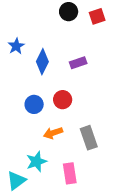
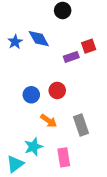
red square: (97, 16) -> (89, 46), moved
blue diamond: (42, 62) -> (39, 39), moved, turned -55
orange arrow: (53, 133) -> (49, 121), turned -126

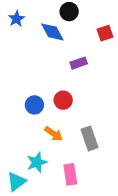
blue diamond: (39, 39) -> (52, 32), moved
blue star: (15, 42) -> (16, 19), moved
red square: (89, 46) -> (105, 33), moved

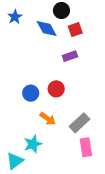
red square: (105, 33) -> (75, 30), moved
gray rectangle: (89, 138) -> (79, 123), turned 66
pink rectangle: (70, 174) -> (86, 147), moved

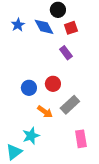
blue star: (15, 17) -> (18, 25), moved
purple rectangle: (70, 56) -> (66, 53), turned 72
gray rectangle: (79, 123) -> (70, 105), moved

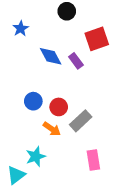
blue diamond: (44, 27) -> (51, 56), moved
red square: (71, 28) -> (97, 39), moved, size x1.5
red circle: (53, 84) -> (59, 107), moved

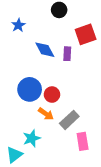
purple rectangle: (76, 61) -> (67, 54), turned 40
blue circle: (33, 101) -> (30, 89), size x1.5
gray rectangle: (81, 121) -> (69, 120), moved

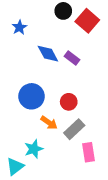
red square: (86, 34) -> (87, 21), moved, turned -30
purple rectangle: (67, 54) -> (72, 58), turned -56
red circle: (52, 95) -> (69, 102), moved

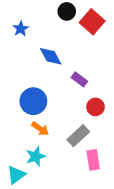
purple rectangle: (72, 58) -> (79, 79), moved
red circle: (69, 102) -> (95, 107), moved
orange arrow: (49, 123) -> (40, 129), moved

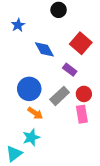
red square: (92, 22) -> (81, 43), moved
gray rectangle: (78, 136) -> (60, 96), moved
pink rectangle: (93, 160) -> (82, 114), moved

